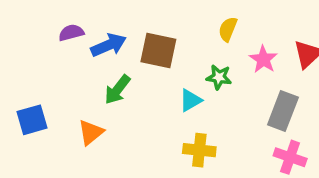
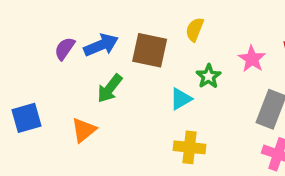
yellow semicircle: (228, 29) -> (195, 29), moved
purple semicircle: (71, 33) -> (65, 49), moved, turned -40
green star: (219, 77) -> (209, 76), turned 30

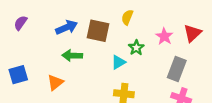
purple semicircle: (65, 49) -> (21, 23), moved
green arrow: (110, 88) -> (72, 56), turned 54

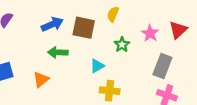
cyan triangle: (118, 62) -> (97, 66), moved

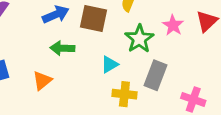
green star: (122, 45) -> (139, 39), size x1.5
gray rectangle: (162, 66) -> (155, 75), moved

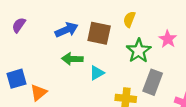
cyan triangle: (110, 64) -> (97, 73), moved
orange triangle: (42, 81) -> (39, 93), moved

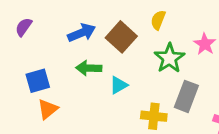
brown square: (99, 33) -> (121, 37), turned 30
blue square: (16, 79) -> (38, 81), moved

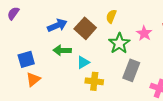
purple semicircle: (24, 27) -> (13, 13), moved
yellow cross: (154, 116) -> (94, 81), moved

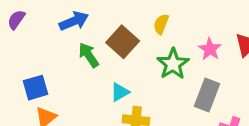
blue arrow: (57, 25) -> (74, 21), moved
green arrow: (62, 50) -> (89, 55), moved, turned 54
gray rectangle: (131, 70) -> (207, 95), moved

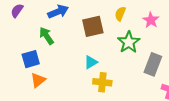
brown square: (123, 42) -> (93, 26), turned 35
pink star: (210, 49) -> (151, 20), moved
green arrow: (89, 55) -> (46, 36), moved

